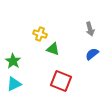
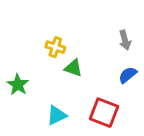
red square: (61, 81) -> (104, 113), moved
cyan triangle: (14, 84) -> (57, 115), moved

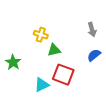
green triangle: (73, 68) -> (54, 50), turned -32
red square: (104, 113) -> (63, 75), moved

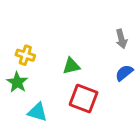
yellow cross: (41, 35) -> (25, 55), moved
cyan triangle: (42, 85) -> (38, 112), moved, turned 42

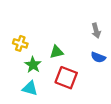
blue semicircle: (124, 73) -> (98, 57), turned -120
green star: (17, 82) -> (33, 65), moved

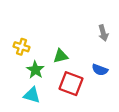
blue semicircle: (98, 57) -> (100, 70), moved

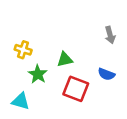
cyan triangle: (32, 95) -> (21, 101), moved

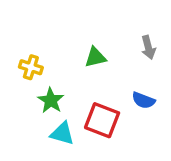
green triangle: (65, 60) -> (95, 57), moved
cyan triangle: (21, 101) -> (62, 133), moved

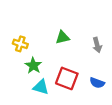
gray arrow: (148, 47) -> (97, 45), moved
blue semicircle: (143, 100) -> (97, 83), moved

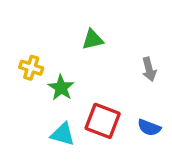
green triangle: (62, 37) -> (93, 39), moved
green star: (33, 65) -> (61, 88), moved

